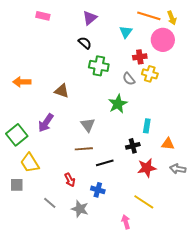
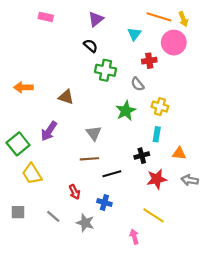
yellow cross: (150, 74) -> (160, 107), moved
gray square: (17, 185) -> (18, 212), moved

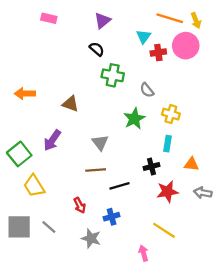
red cross: (149, 61) -> (158, 52), moved
blue cross: (104, 203) -> (112, 217), turned -32
gray square: (18, 212) -> (19, 227), size x1.6
gray line: (53, 216) -> (49, 227), moved

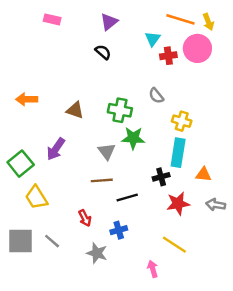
green cross: (113, 75) -> (120, 110), moved
green star: (134, 119) -> (133, 138), moved, turned 30
cyan rectangle: (167, 144) -> (178, 153), size x1.6

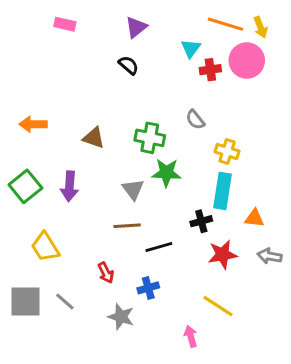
purple arrow: (56, 149) -> (69, 186), turned -30
green square: (21, 164) -> (25, 186), moved

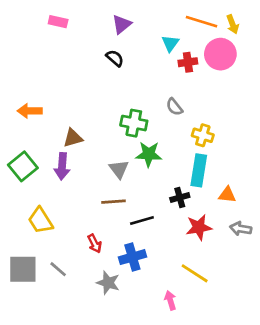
brown triangle: (94, 138) -> (73, 138), moved, turned -35
blue cross: (148, 288) -> (132, 257), size x1.4

